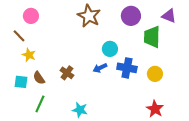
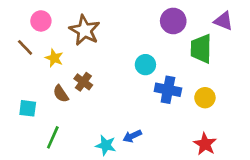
brown star: (89, 16) -> (85, 30), moved
yellow star: (29, 55) -> (54, 58), moved
blue arrow: (100, 68) -> (132, 136), moved
brown cross: (67, 73) -> (83, 82), moved
brown semicircle: (39, 78) -> (61, 94), moved

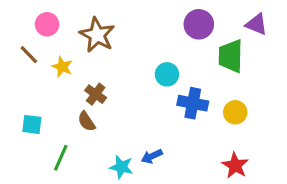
brown semicircle: (61, 94) -> (87, 121), moved

